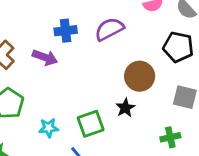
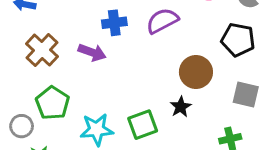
cyan star: (49, 128) -> (97, 130), size x1.5

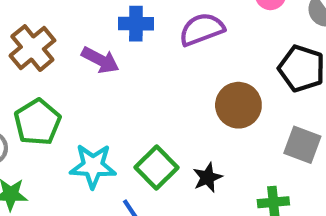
black star: (181, 107) -> (207, 178), moved
green square: (143, 125) -> (157, 167), turned -32

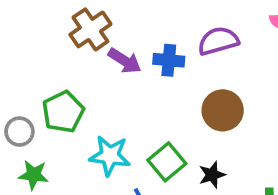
blue cross: (136, 24) -> (169, 60), moved
brown cross: (32, 48) -> (90, 29), moved
brown circle: (238, 105) -> (223, 110), moved

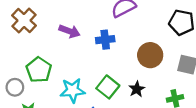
brown cross: (90, 29) -> (24, 20), moved
blue cross: (169, 60) -> (105, 40), moved
brown circle: (223, 110) -> (150, 55), moved

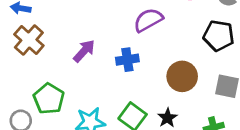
purple arrow: (70, 31) -> (84, 51), turned -66

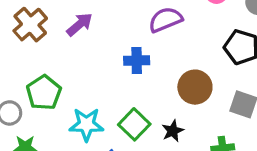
purple arrow: (84, 51) -> (80, 24), moved

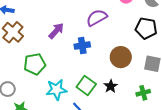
purple arrow: (80, 24) -> (56, 31), moved
green pentagon: (44, 93) -> (35, 64), moved, turned 30

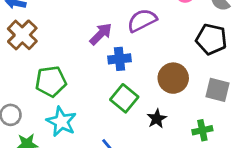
purple arrow: (56, 31) -> (101, 34), moved
green square: (86, 85) -> (124, 98), moved
cyan star: (56, 90) -> (61, 122), moved, turned 30

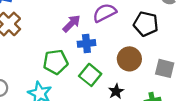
black pentagon: (211, 39) -> (146, 24), moved
green pentagon: (51, 81) -> (56, 62), moved

